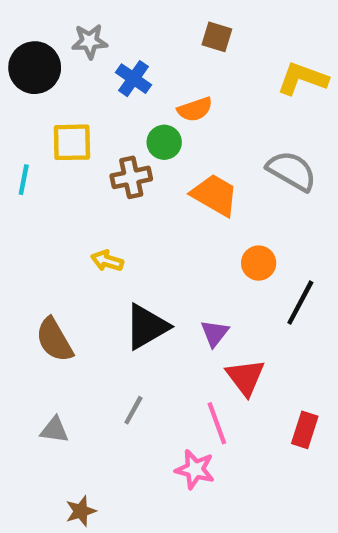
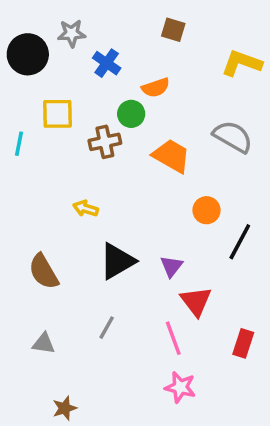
pink star: (195, 469) -> (180, 387), moved

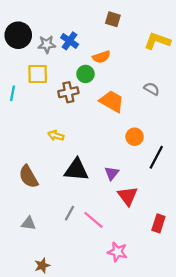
gray star: (72, 33) -> (47, 44), moved
gray semicircle: (233, 137) -> (152, 89), size x0.6
black triangle: (117, 261) -> (76, 170), turned 35
pink line: (173, 338) -> (93, 220), moved, turned -30

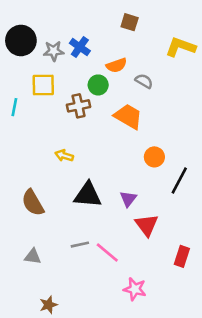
gray semicircle: (152, 89) -> (144, 81), moved
gray line: (70, 213) -> (80, 245), turned 49

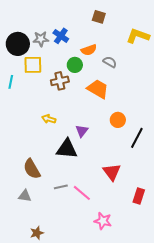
black circle: (21, 40) -> (18, 44), moved
purple triangle: (128, 199) -> (82, 131), moved
brown semicircle: (33, 203) -> (32, 169), moved

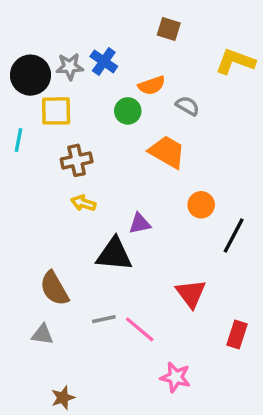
brown cross: (60, 81) -> (77, 160), moved
purple triangle: (82, 131) -> (140, 224), turned 40

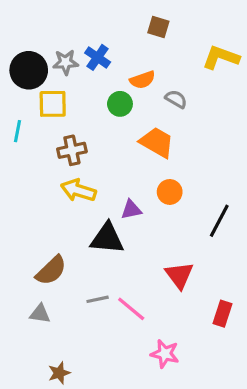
yellow arrow: (83, 203) -> (78, 190), size x1.5
orange circle: (201, 205) -> (170, 192), moved
brown semicircle: (54, 288) -> (51, 270), turned -104

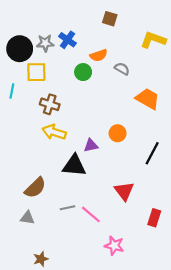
orange trapezoid: (157, 142) -> (148, 99), moved
brown cross: (72, 150) -> (50, 104), turned 30

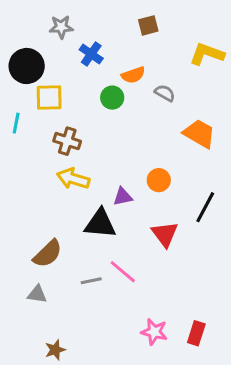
brown square: (110, 19) -> (148, 25), turned -32
gray star: (45, 43) -> (61, 27), moved
red triangle: (124, 191) -> (165, 234), moved
pink line: (91, 214) -> (123, 272), moved
red rectangle: (154, 218) -> (196, 333), moved

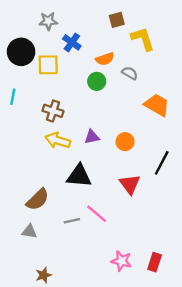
yellow L-shape: (207, 54) -> (143, 39), moved, turned 52
yellow square: (49, 98) -> (48, 65), moved
green circle: (112, 98) -> (97, 81), moved
purple triangle: (123, 197) -> (92, 137), moved

